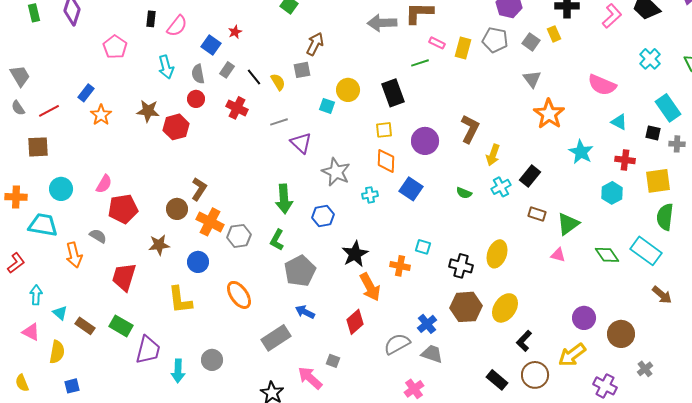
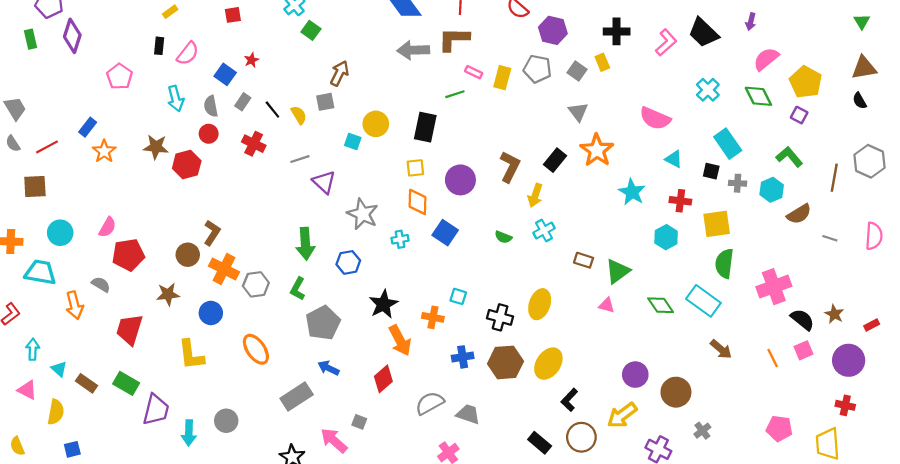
black rectangle: (393, 93) -> (425, 127), turned 32
black rectangle: (530, 176) -> (555, 160), moved
blue cross: (427, 324) -> (463, 357), moved, turned 30

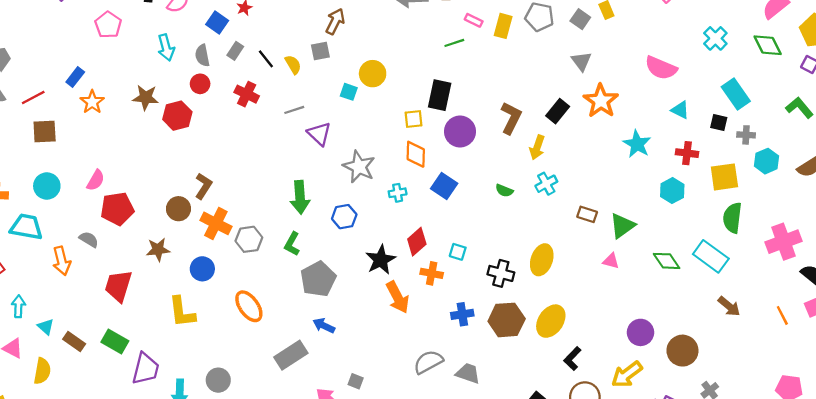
black rectangle: (425, 127) -> (440, 95), moved
brown square: (35, 187) -> (45, 132), moved
cyan hexagon: (772, 190) -> (766, 161), moved
red diamond: (383, 379) -> (417, 242), moved

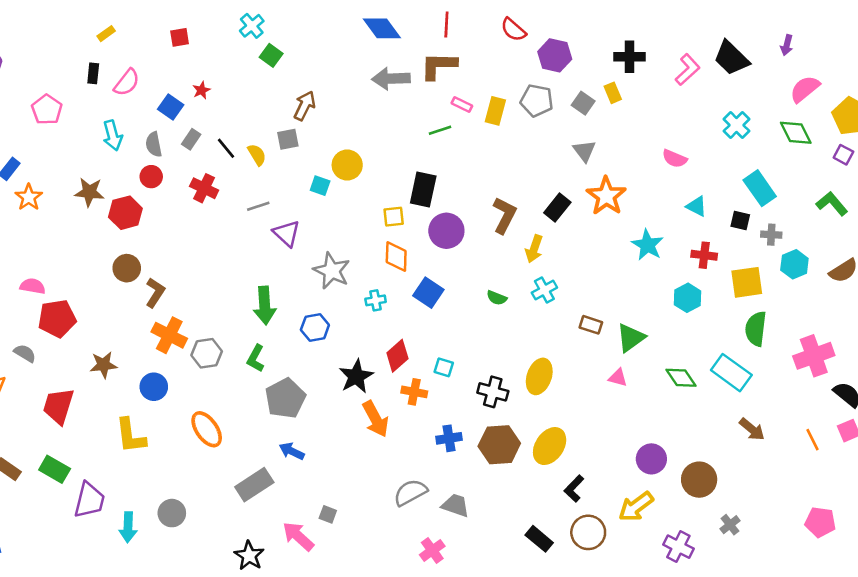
pink semicircle: (661, 68) -> (675, 159), size x0.7
pink semicircle: (96, 180) -> (33, 286), turned -110
brown circle: (178, 209) -> (127, 268), moved

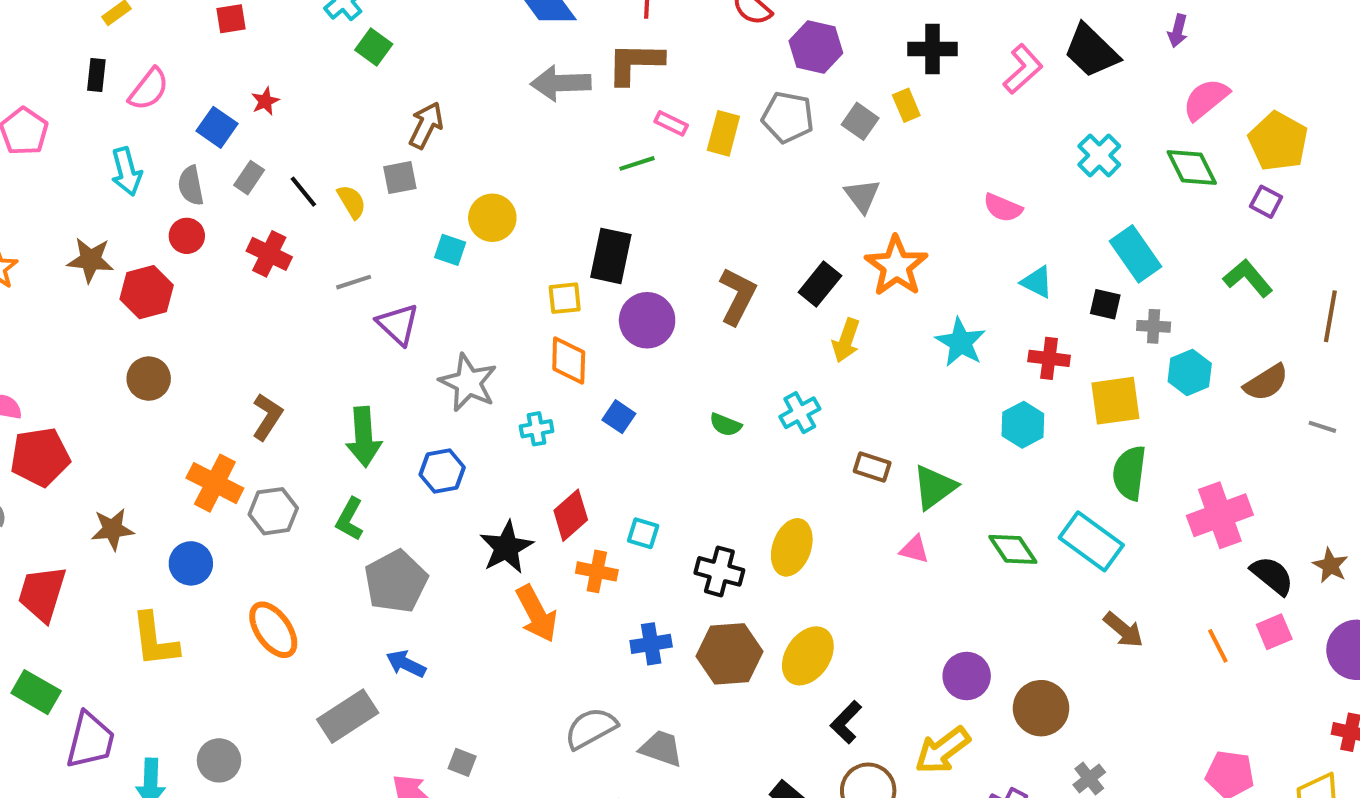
yellow arrow: (534, 249) -> (846, 340), moved
brown L-shape: (155, 293) -> (267, 417), moved
blue square: (428, 293) -> (619, 417), size x0.7

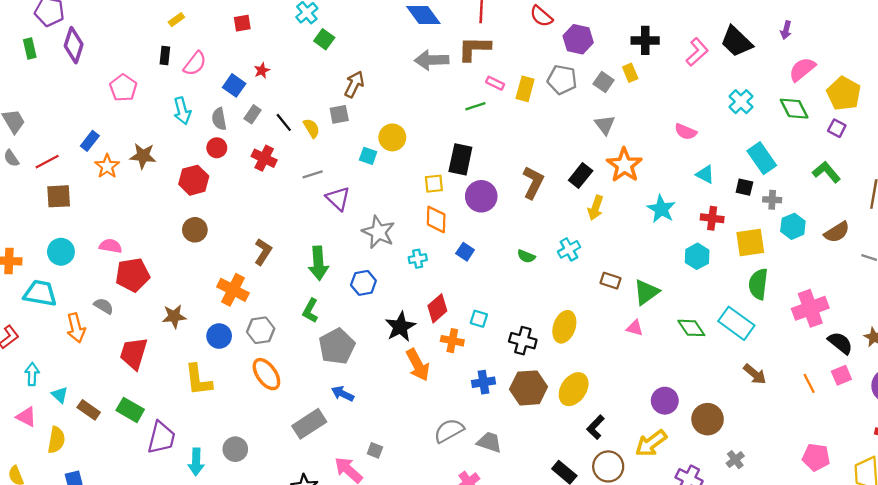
brown star: (90, 260) -> (143, 156), moved
gray hexagon: (273, 511) -> (261, 330), moved

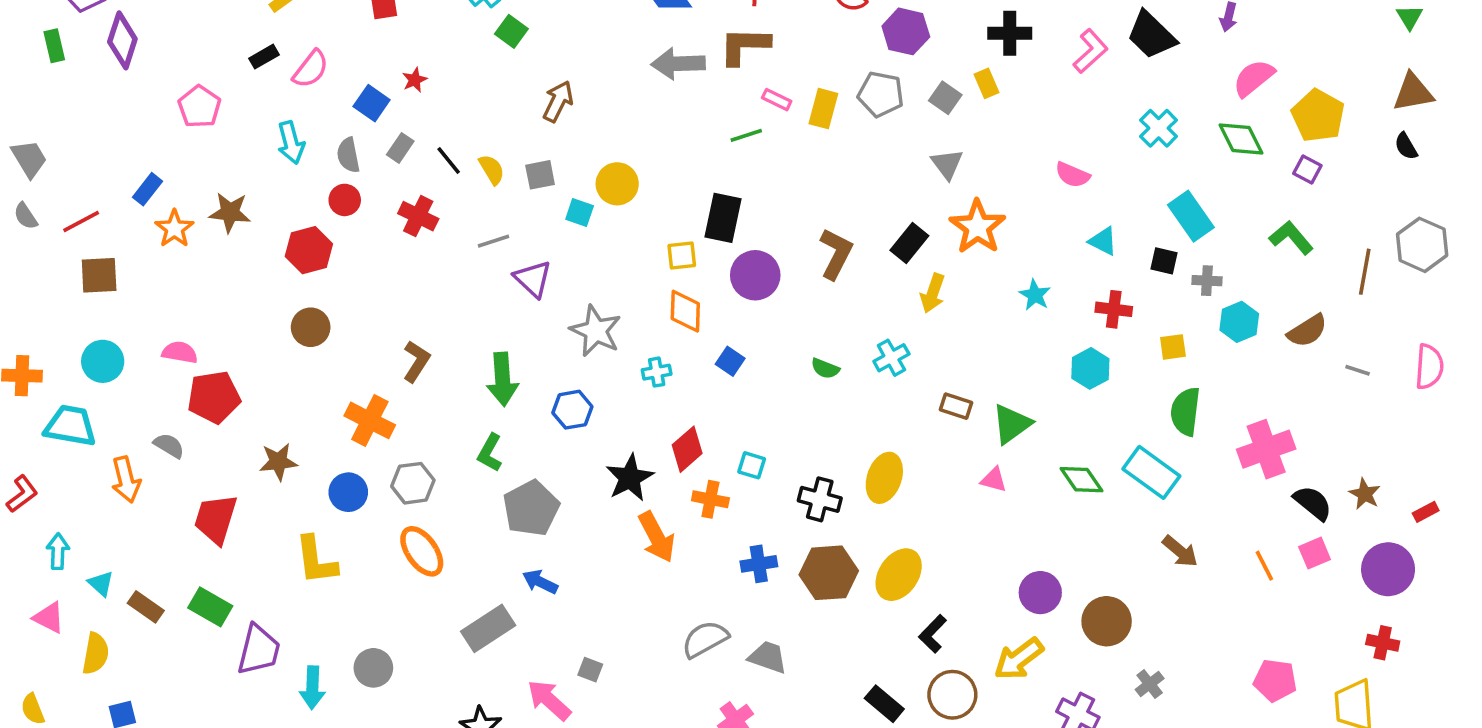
black rectangle: (165, 55) -> (264, 57), turned 54
gray square: (339, 114) -> (540, 175), moved
cyan star: (661, 209) -> (1035, 295), size x0.7
yellow square: (750, 242) -> (1173, 347), size x0.6

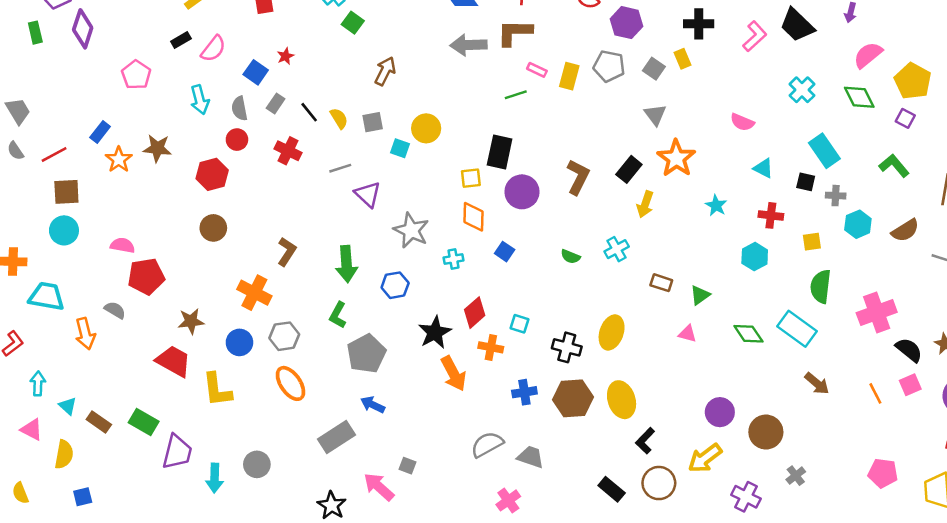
cyan circle: (103, 361) -> (64, 230), moved
green triangle: (1012, 424) -> (700, 295), size x0.7
red trapezoid: (216, 519) -> (174, 361), moved, turned 102
yellow ellipse: (899, 575) -> (622, 400), turned -52

